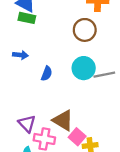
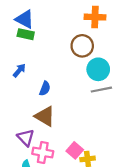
blue arrow: (20, 55) -> (19, 70), turned -56
cyan circle: (84, 68) -> (98, 69), moved
brown triangle: (63, 120) -> (45, 116), moved

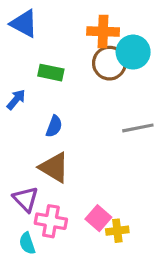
orange cross: (95, 17) -> (103, 31), moved
green rectangle: (26, 34) -> (51, 73), moved
cyan circle: (98, 69) -> (133, 52), moved

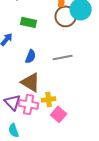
gray line: (138, 128) -> (63, 57), moved
pink cross: (51, 221) -> (29, 104), moved
yellow cross: (117, 231) -> (49, 99), moved

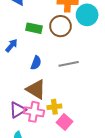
brown circle: (66, 16) -> (60, 26), moved
purple triangle: (13, 102) -> (18, 110), turned 42

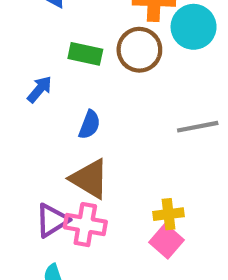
gray line: (69, 64) -> (198, 127), moved
yellow cross: (54, 107) -> (169, 214), moved
pink square: (65, 122) -> (166, 241), moved

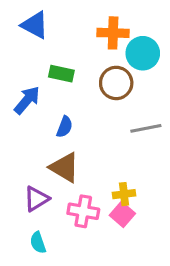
brown circle: (139, 50) -> (116, 83), moved
blue arrow: (40, 89) -> (27, 100), size x1.4
pink cross: (85, 225) -> (83, 211), moved

